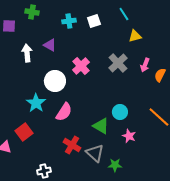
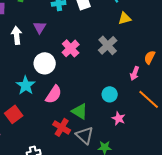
purple triangle: (50, 45) -> (40, 27), turned 32
pink arrow: (145, 65) -> (135, 73), moved
green triangle: (101, 126) -> (80, 111), moved

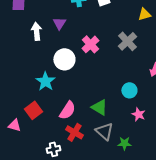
pink semicircle: (54, 94) -> (67, 110), moved
red cross: (62, 127) -> (74, 132), moved

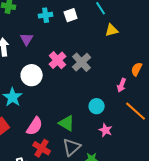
gray cross: (127, 41) -> (82, 62), moved
gray triangle: (104, 131) -> (72, 147), turned 36

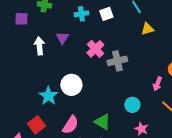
pink cross: (58, 60) -> (95, 49), moved
gray cross: (82, 62) -> (117, 61), turned 30
white circle: (32, 75) -> (71, 85), moved

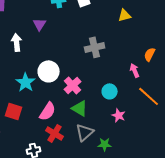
white arrow: (39, 46) -> (17, 42), moved
pink cross: (95, 49) -> (73, 85), moved
pink arrow: (157, 84) -> (135, 70), turned 136
red square: (36, 125) -> (14, 111), turned -36

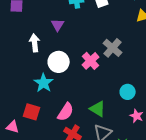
gray cross: (95, 47) -> (113, 48), turned -36
white circle: (49, 71) -> (59, 62), moved
pink cross: (73, 85) -> (91, 61), moved

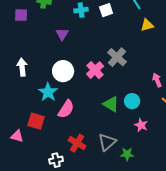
white arrow: (35, 43) -> (22, 67), moved
green triangle: (98, 109) -> (111, 104), moved
pink semicircle: (66, 112) -> (66, 109), moved

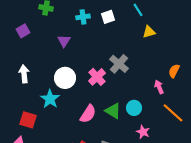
purple square: (21, 15) -> (23, 31), moved, turned -32
pink semicircle: (66, 109) -> (88, 114), moved
red square: (36, 121) -> (28, 120), moved

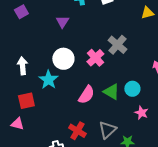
white arrow: (24, 74) -> (22, 66), moved
red square: (28, 120) -> (26, 101), turned -30

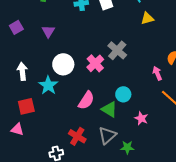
purple square: (21, 12) -> (16, 27), moved
purple triangle: (62, 22) -> (48, 31), moved
cyan circle: (132, 89) -> (123, 94), moved
green triangle: (111, 92) -> (109, 109), moved

